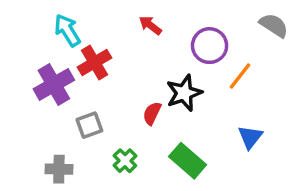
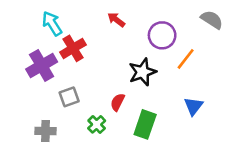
red semicircle: (152, 113) -> (118, 102), moved
green rectangle: (188, 161) -> (145, 124), turned 68

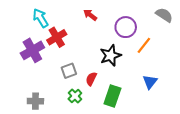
gray square: (69, 97) -> (69, 71), moved

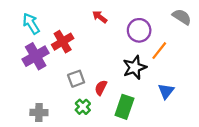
cyan arrow: (41, 18) -> (31, 24), moved
black star: (110, 55) -> (135, 67), moved

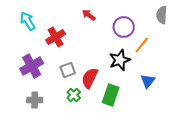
gray semicircle: (182, 17) -> (162, 15), turned -120
purple cross: (36, 56) -> (32, 66), moved
red semicircle: (101, 88) -> (90, 78), size x1.5

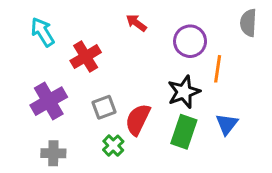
orange line: (142, 45) -> (218, 69), turned -30
green rectangle: (111, 95) -> (184, 132), moved

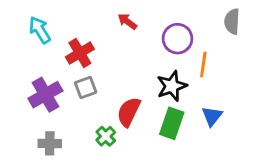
gray square: (104, 107) -> (86, 87), moved

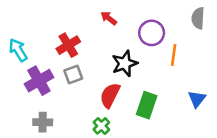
cyan arrow: (40, 30) -> (18, 50), moved
black star: (172, 86) -> (125, 63), moved
blue triangle: (212, 116) -> (197, 99), moved
green cross: (106, 136) -> (101, 126), moved

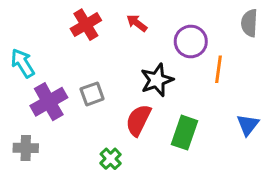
red cross: (68, 45) -> (86, 25), moved
gray cross: (43, 122) -> (26, 148), moved
green cross: (101, 126) -> (111, 159), moved

